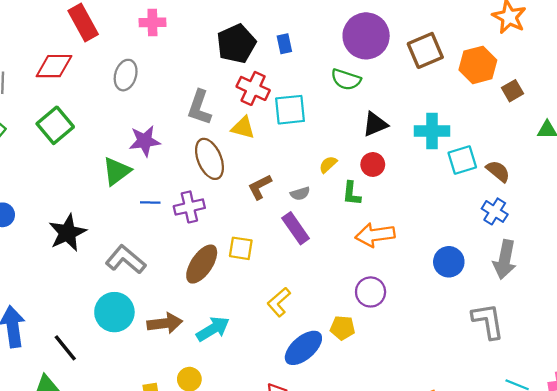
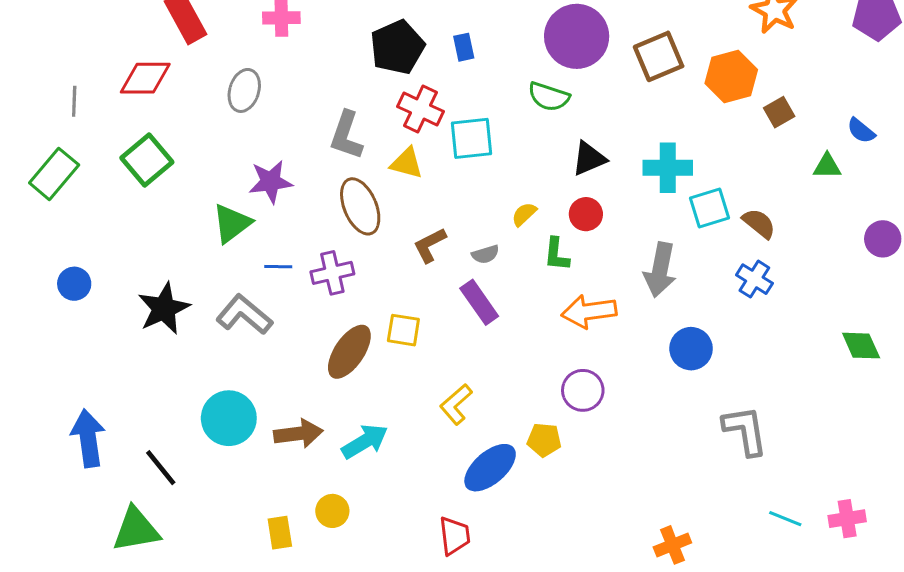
gray L-shape: (126, 260) -> (244, 315), moved
gray arrow: (505, 260) -> (660, 270), moved

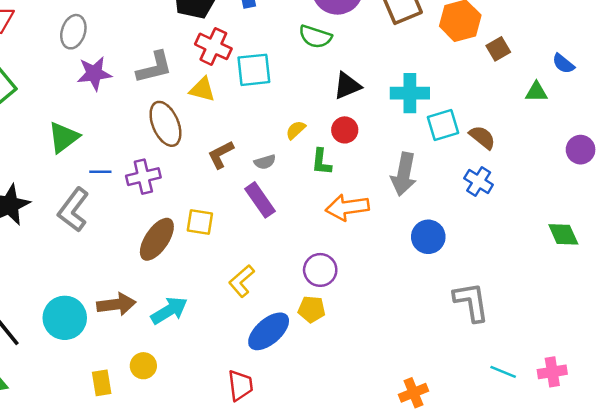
gray L-shape: (346, 135) -> (154, 67), turned -123
purple star: (271, 182) -> (94, 73), moved
gray L-shape: (244, 315) -> (73, 210), turned -93
purple circle: (583, 390) -> (320, 270), moved
cyan circle: (229, 418) -> (65, 318), moved

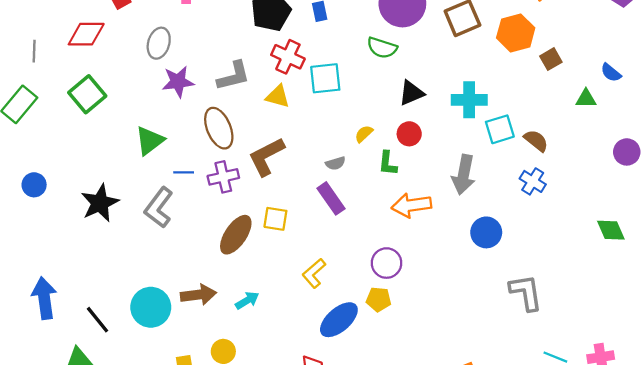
brown ellipse: (165, 124) -> (219, 128), moved
brown L-shape: (221, 155) -> (266, 156), moved, size x1.5
cyan arrow: (169, 310) -> (247, 300), size x0.7

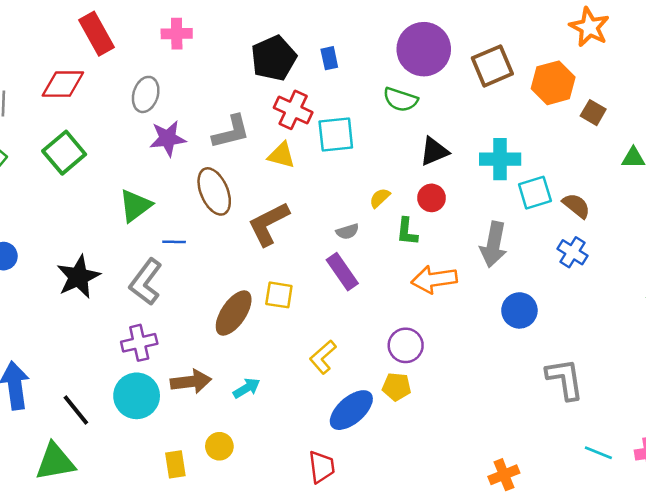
brown square: (551, 59) -> (593, 113), turned -30
purple cross: (223, 177) -> (139, 343), moved

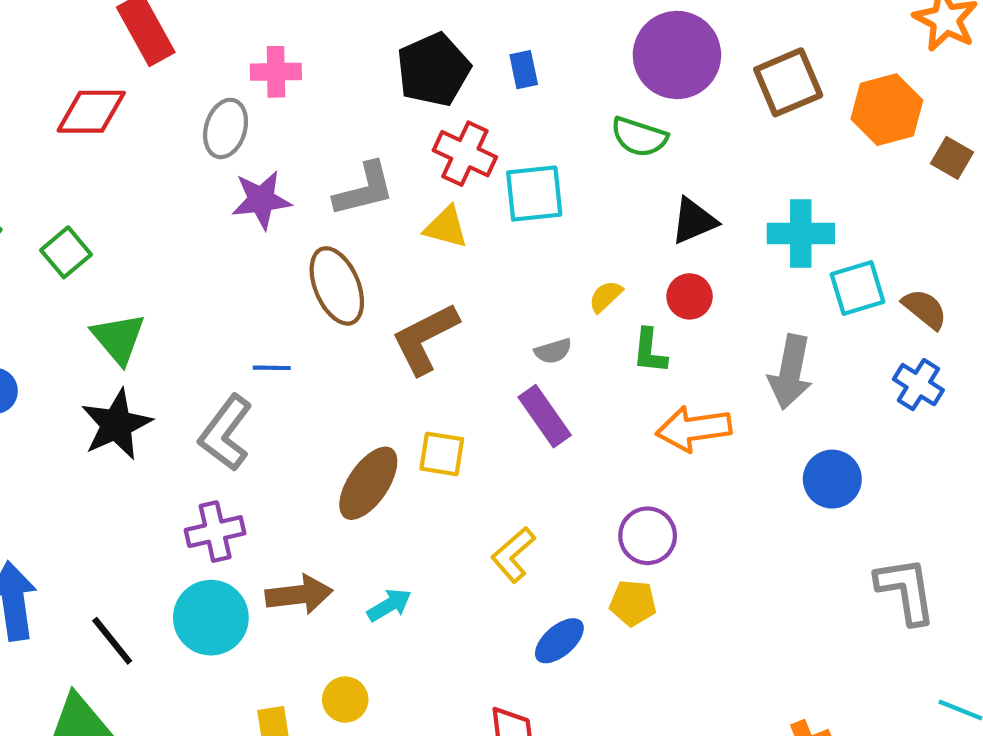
pink cross: (177, 34) -> (276, 72), moved
green square: (64, 153) -> (66, 252), moved, size x0.7
green triangle: (135, 206) -> (118, 338), moved, turned -33
blue ellipse: (351, 410) -> (559, 641), size x0.7

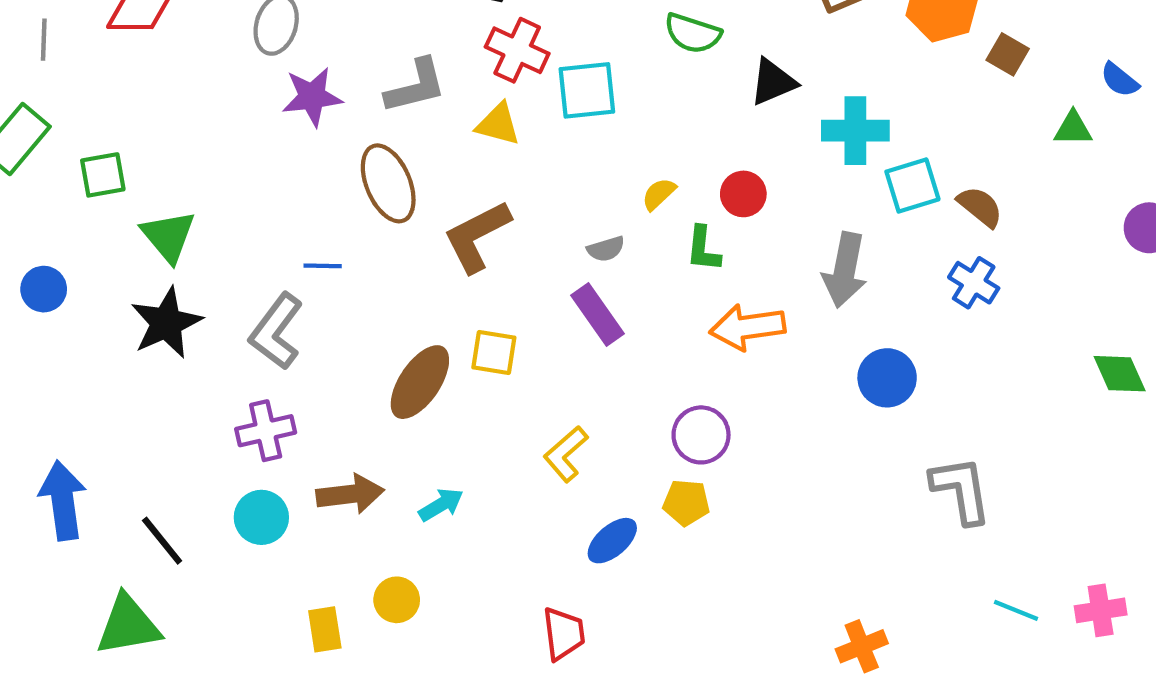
black triangle: (694, 221) -> (773, 82), moved
green square: (66, 252) -> (103, 175), moved, turned 30
cyan circle: (211, 618) -> (261, 517), size x0.7

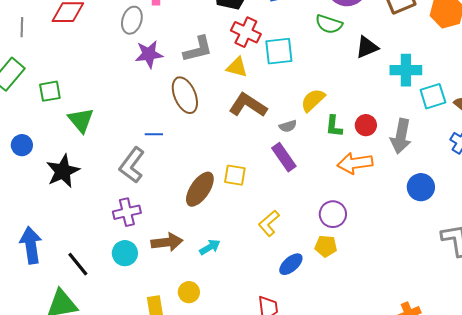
yellow semicircle: (659, 194) -> (313, 100), size x1.5
red circle: (743, 194) -> (366, 125), moved
brown L-shape: (477, 236) -> (248, 105), moved, turned 60
black star: (166, 323) -> (63, 171), moved

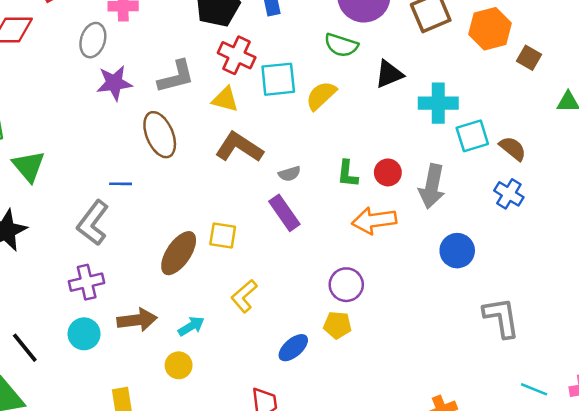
yellow semicircle: (313, 100) -> (321, 96), moved
yellow L-shape: (269, 223) -> (244, 296), moved
yellow circle: (189, 292) -> (179, 365), moved

